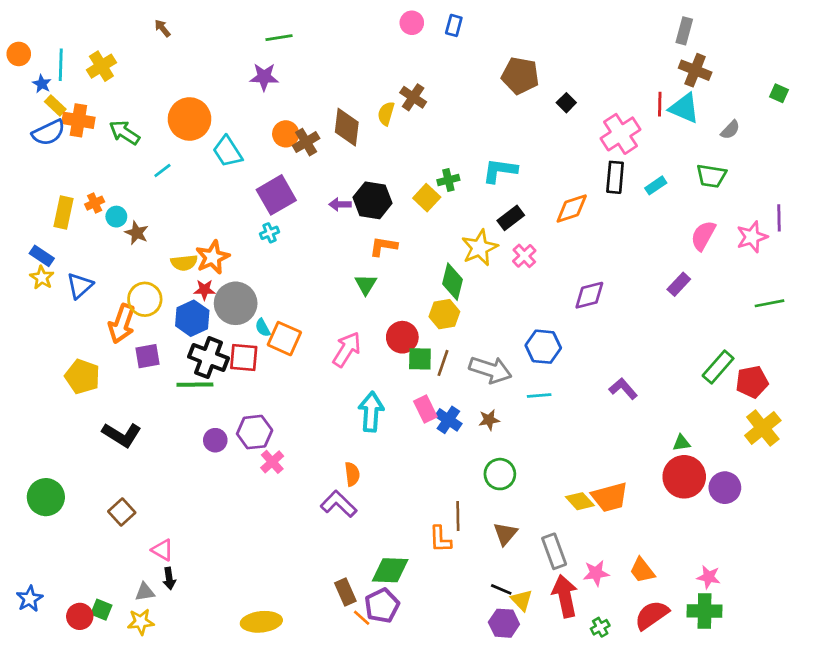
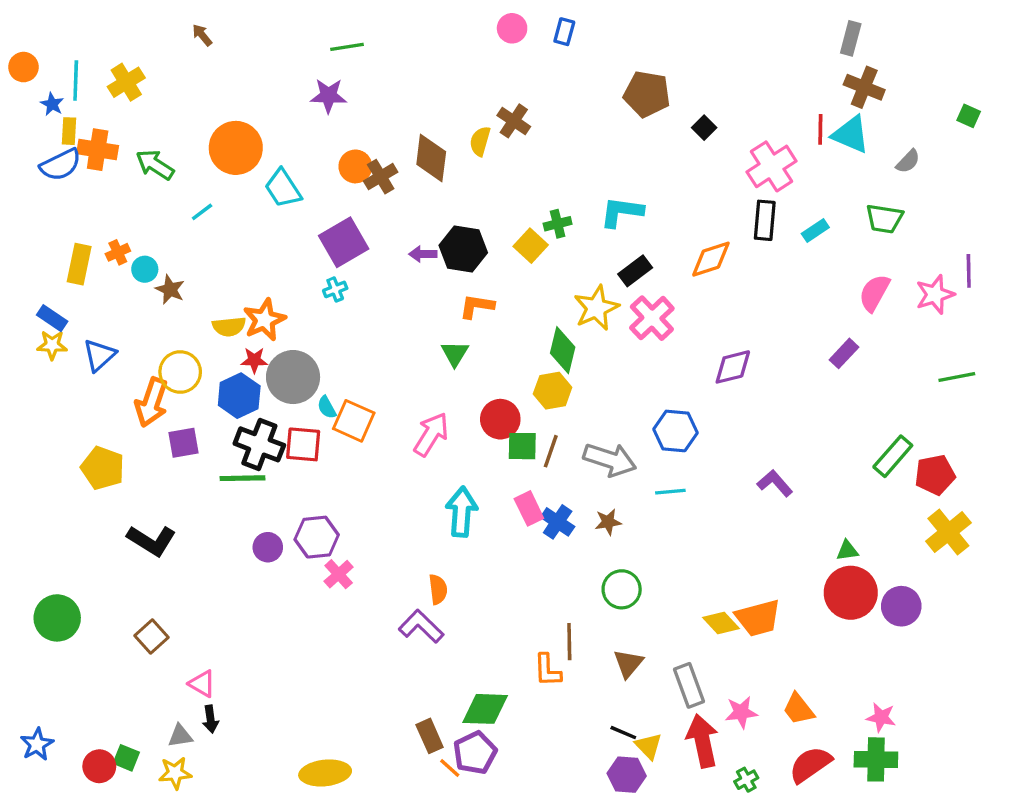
yellow rectangle: (55, 105) -> (69, 131), turned 50
pink cross: (524, 256) -> (652, 318), size x1.5
yellow star: (42, 278) -> (52, 345), turned -30

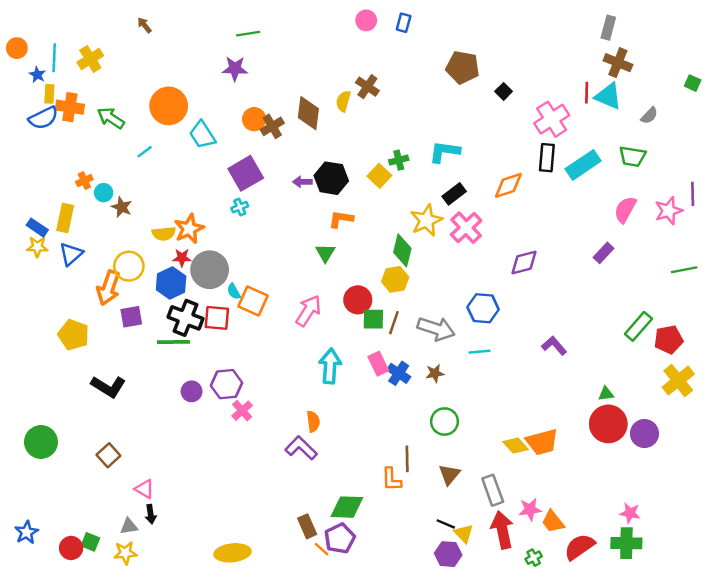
cyan rectangle: (815, 230) -> (583, 165), size x1.8
yellow rectangle: (79, 264) -> (65, 218), moved
orange trapezoid: (798, 709) -> (553, 521), moved

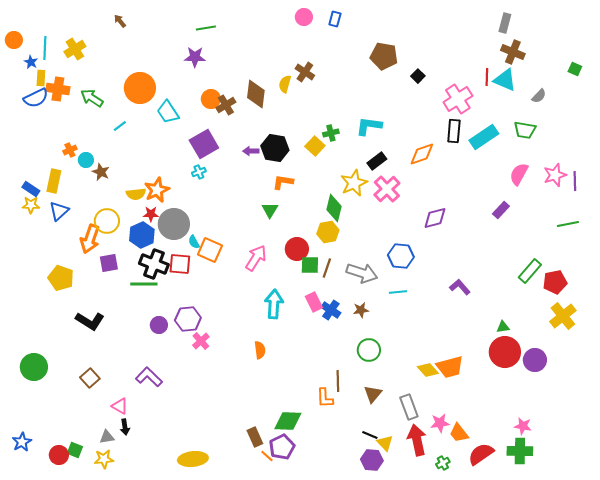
purple line: (693, 194) -> (575, 181), moved
purple L-shape: (301, 448) -> (149, 377), moved

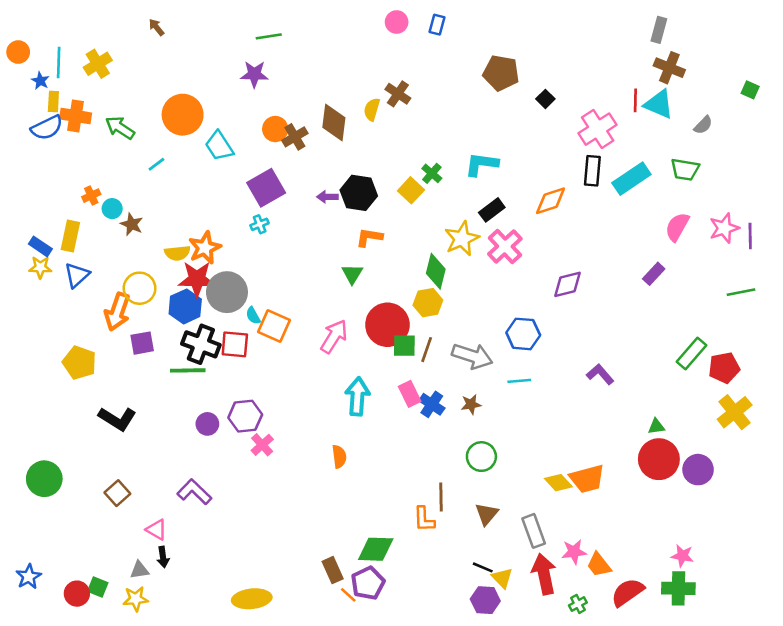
green cross: (331, 133) -> (432, 173), turned -35
red star: (151, 214) -> (197, 279), size x1.8
red circle: (297, 249) -> (387, 325), size x1.4

